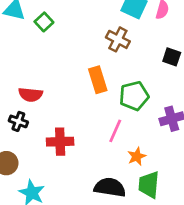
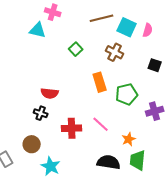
green square: (44, 22) -> (76, 49), moved
pink line: (115, 131) -> (101, 124), moved, turned -72

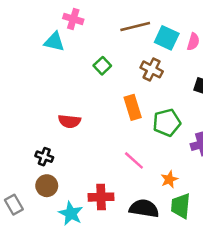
black cross: (41, 113) -> (44, 157), moved
red cross: (72, 128) -> (101, 197), moved

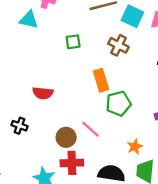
green square: (102, 66) -> (73, 42), turned 35
green pentagon: (167, 123) -> (118, 104), moved
pink line: (134, 160) -> (91, 129), moved
brown circle: (47, 186) -> (66, 137), moved

